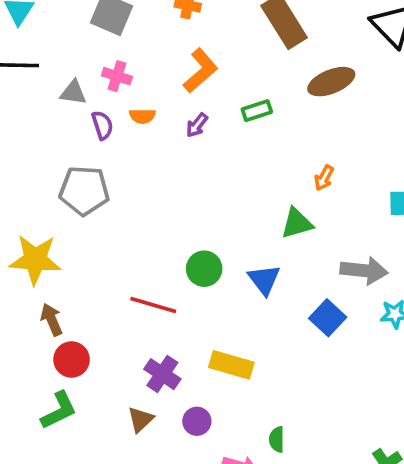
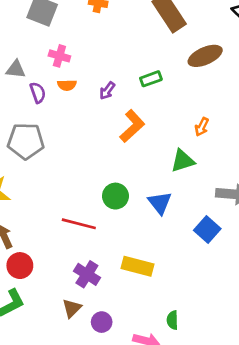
orange L-shape: (200, 71) -> (132, 126), moved
pink cross: (117, 76) -> (59, 56), moved
purple circle: (197, 421) -> (102, 322), moved

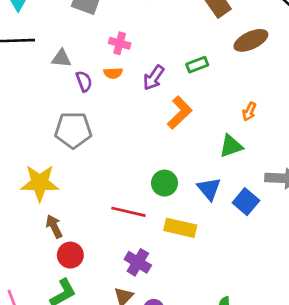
pink cross: (59, 56) -> (120, 43), moved
purple arrow: (107, 91) -> (154, 78), size x1.4
blue square: (207, 230) -> (246, 202), moved
yellow rectangle: (137, 266) -> (180, 228), moved

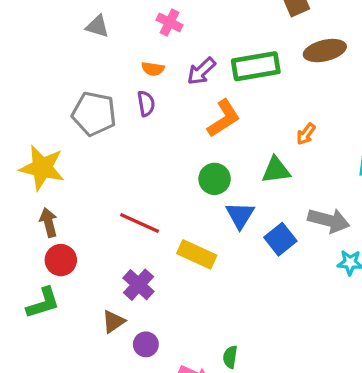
green rectangle: (197, 65) -> (256, 66), size x1.8
orange semicircle: (113, 73) -> (153, 69), moved
purple semicircle: (84, 81) -> (146, 104), moved
green circle: (165, 183) -> (215, 179), moved

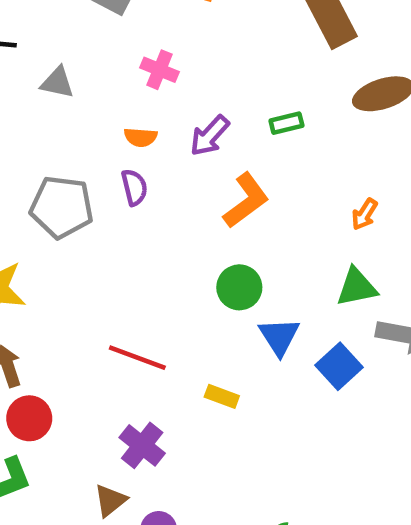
green rectangle: (256, 66) -> (286, 123), size x0.5
green triangle: (276, 170) -> (357, 287), moved
yellow rectangle: (197, 254) -> (222, 396), size x0.6

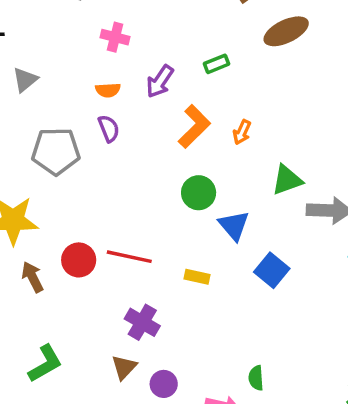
gray triangle: (57, 83) -> (25, 80), moved, turned -44
orange arrow: (365, 214) -> (242, 132), moved
blue square: (339, 366) -> (272, 270), moved
red circle: (29, 418) -> (79, 260), moved

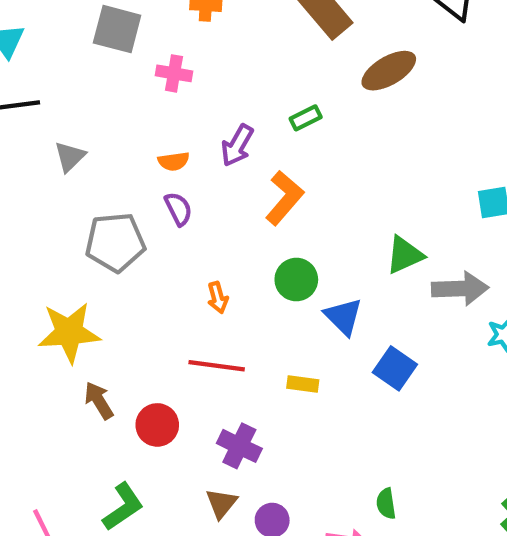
pink cross: (115, 37) -> (174, 73), moved
orange arrow: (242, 132) -> (218, 298), moved, turned -35
red circle: (79, 260) -> (157, 425), moved

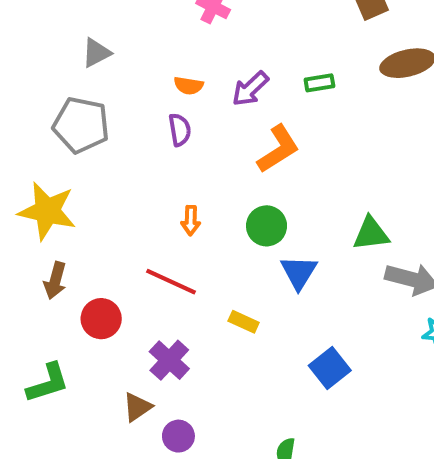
gray pentagon: (115, 242) -> (81, 125), moved
blue square: (395, 368) -> (330, 368), moved
brown arrow: (99, 401) -> (55, 281), turned -150

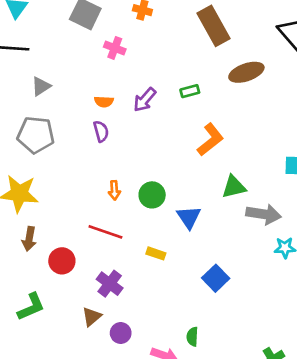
orange L-shape: (278, 149) -> (210, 140), moved
green circle: (267, 226) -> (152, 195), moved

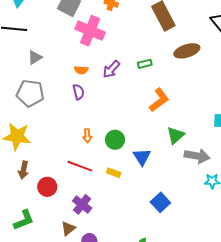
pink cross: (115, 48) -> (90, 31), size x1.8
green triangle: (234, 187) -> (176, 135), turned -30
yellow rectangle: (156, 253) -> (114, 173), moved

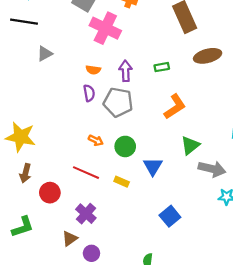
purple arrow: (111, 69) -> (126, 71), turned 132
gray pentagon: (30, 93) -> (118, 102), moved
orange arrow: (87, 136) -> (96, 140), turned -64

